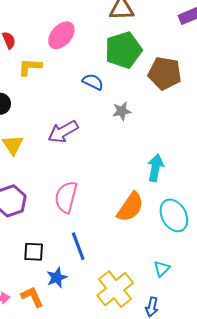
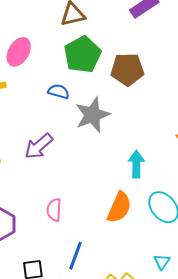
gray star: (122, 111) -> (92, 115), size x1.8
pink semicircle: (66, 197) -> (54, 210), size x0.7
blue line: (78, 246) -> (76, 256), turned 52

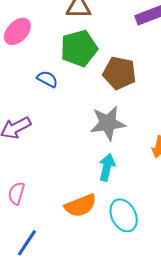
gray star: (92, 115) -> (108, 123), moved
orange semicircle: (119, 207) -> (80, 206), turned 32

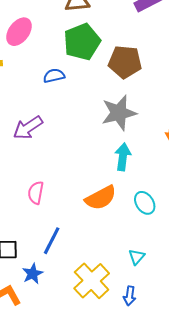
blue semicircle: (47, 79) -> (54, 76), turned -35
cyan ellipse: (124, 215) -> (145, 203), size x0.7

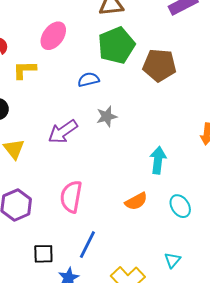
gray star: (119, 113) -> (107, 116), moved, size x0.6
pink semicircle: (36, 193) -> (71, 197), size x1.4
orange semicircle: (101, 198) -> (136, 201), size x0.7

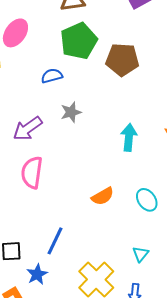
cyan arrow: (158, 160) -> (129, 137), moved
pink semicircle: (71, 197) -> (32, 172), moved

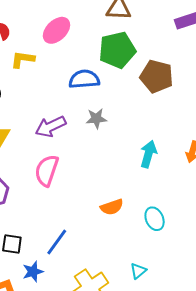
blue semicircle: (52, 76) -> (84, 79), size x1.4

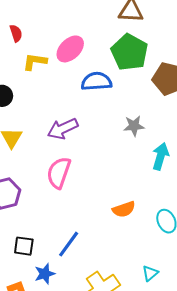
pink ellipse: (56, 30) -> (70, 49), moved
green pentagon: (117, 50) -> (129, 52), turned -30
gray star: (96, 119) -> (134, 126), moved

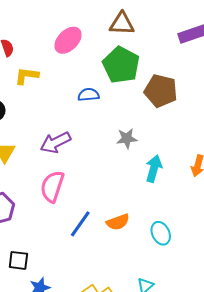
pink ellipse: (70, 49) -> (68, 40), moved
blue semicircle: (96, 81) -> (89, 95), size x0.7
blue line: (69, 244) -> (80, 224), moved

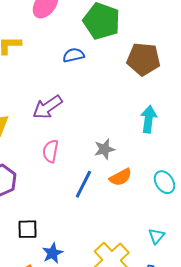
brown pentagon: (161, 91) -> (143, 59), moved
gray star: (127, 138) -> (104, 149), moved
pink semicircle: (52, 186) -> (50, 151), size x0.7

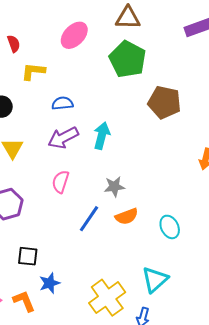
blue semicircle: (73, 55) -> (62, 103), moved
cyan arrow: (148, 119) -> (102, 136), moved
cyan triangle: (156, 236) -> (155, 279), size x1.6

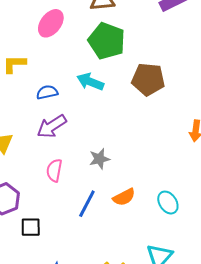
cyan arrow: (102, 136) -> (90, 82), moved, turned -76
gray star: (114, 187) -> (99, 159), moved
black square: (28, 256) -> (31, 227), moved

